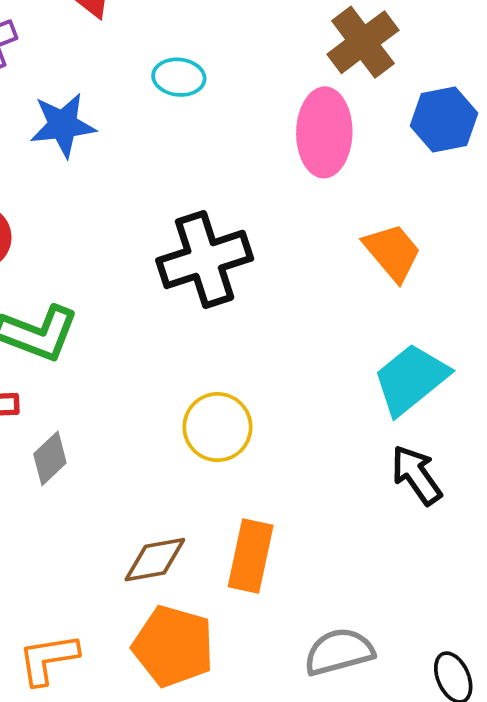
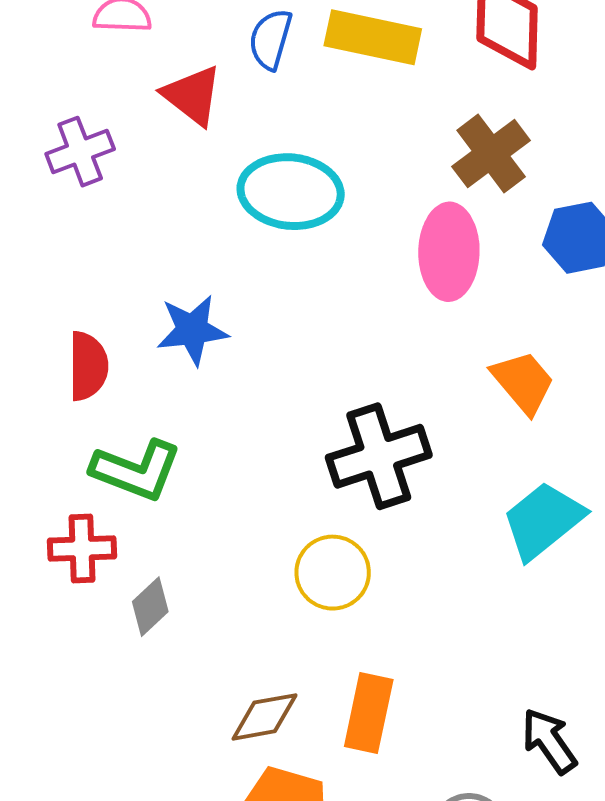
cyan ellipse: (179, 77) -> (291, 192), size x1.8
blue star: (63, 125) -> (192, 330), moved
black cross: (205, 259) -> (379, 456), moved
black arrow: (416, 475) -> (549, 741), moved

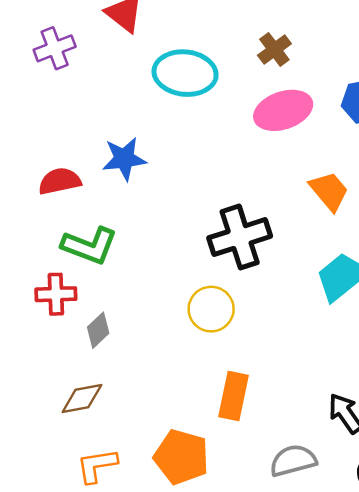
brown cross: (491, 154) -> (274, 50), moved, size x0.7
pink ellipse: (449, 252) -> (283, 110), turned 70
red semicircle: (88, 366) -> (60, 181), turned -102
brown diamond: (264, 717) -> (82, 398), moved

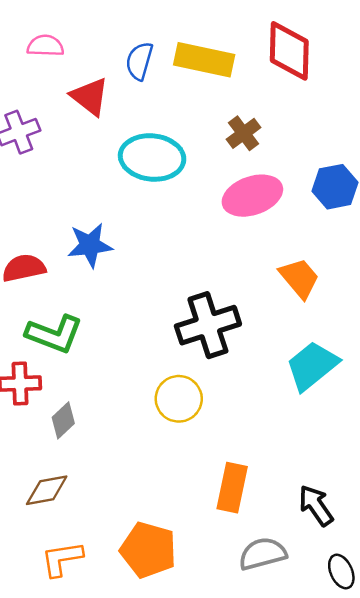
orange rectangle: (233, 396) -> (232, 488), moved

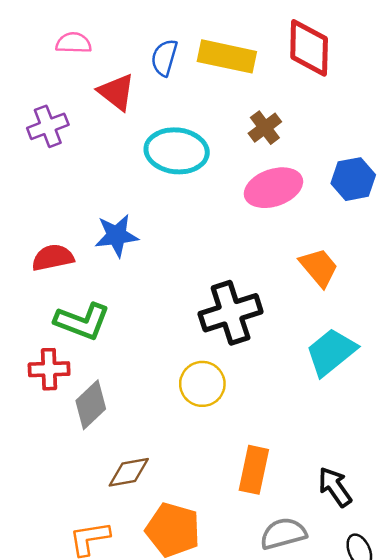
gray diamond: (63, 420) -> (91, 405), size x1.4
brown diamond: (47, 490) -> (129, 472), moved

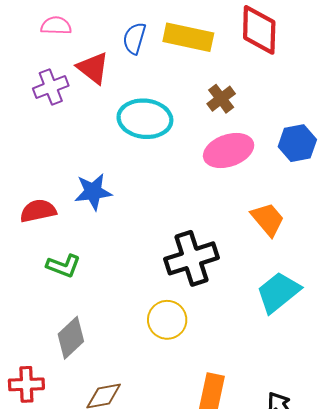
purple cross: (48, 126) -> (51, 87), moved
green L-shape: (82, 321) -> (63, 266), size x0.7
red cross: (49, 369) -> (26, 384), moved

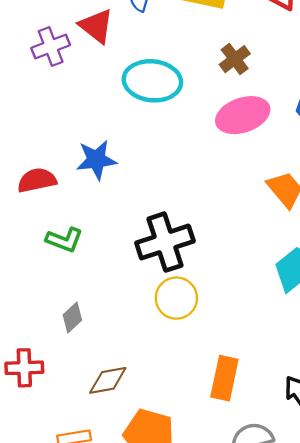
black cross: (191, 258) -> (165, 242), moved
gray diamond: (71, 338) -> (72, 317), size x0.7

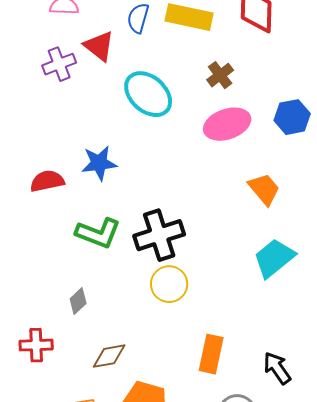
cyan ellipse: (152, 81) -> (148, 94), turned 36
green L-shape: (64, 240) -> (98, 233), moved, size x1.4

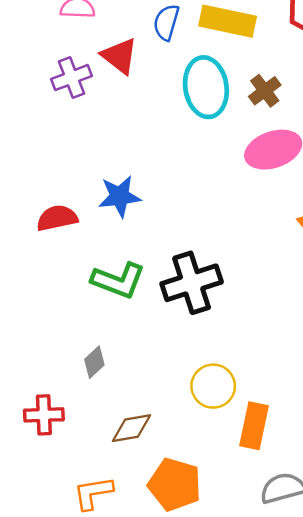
cyan ellipse: (148, 94) -> (206, 87), moved, turned 39
yellow circle: (169, 284) -> (213, 386), moved

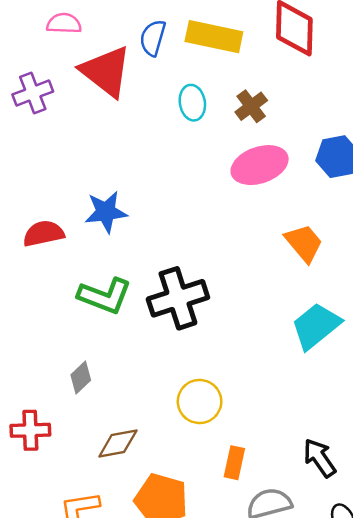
red triangle: (120, 56) -> (106, 71), size x1.4
purple cross: (71, 78) -> (33, 93), moved
cyan ellipse: (206, 87) -> (192, 103), size x0.6
orange rectangle: (254, 426) -> (234, 463), moved, size x0.7

